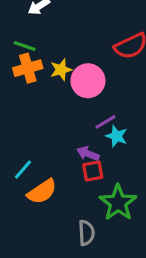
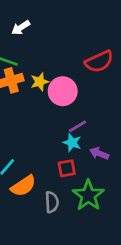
cyan star: (116, 136) -> (72, 143), moved
purple arrow: (88, 154) -> (99, 153), moved
gray semicircle: (86, 233) -> (52, 202), moved

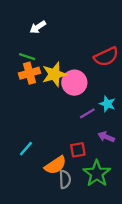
yellow star: (40, 82) -> (54, 74), size x1.5
cyan star: (72, 143) -> (107, 104), moved
orange semicircle: (23, 186) -> (55, 165), moved

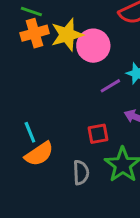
cyan line: (26, 149) -> (30, 132), turned -63
orange semicircle: (55, 165) -> (39, 154), moved

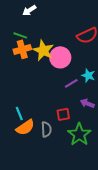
yellow star: (67, 35) -> (43, 50), turned -30
gray semicircle: (81, 172) -> (46, 129), moved

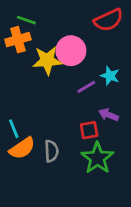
green line: (20, 35) -> (26, 20), moved
yellow star: (43, 50) -> (47, 60), moved, turned -30
red square: (63, 114) -> (89, 130), moved

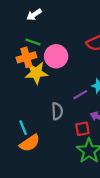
pink circle: (71, 51) -> (56, 56), moved
yellow star: (47, 60) -> (36, 73), moved
gray semicircle: (51, 151) -> (57, 111), moved

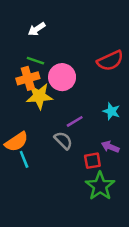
purple line: (80, 95) -> (75, 121), moved
gray semicircle: (57, 111) -> (63, 140), turned -42
orange semicircle: (30, 143) -> (16, 142), moved

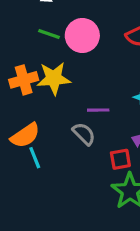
pink circle: (62, 77) -> (82, 35), moved
orange cross: (28, 78) -> (24, 80), moved
purple line: (75, 121) -> (98, 110), turned 30

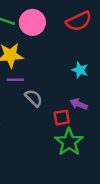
purple line: (98, 110) -> (15, 80), moved

